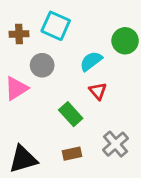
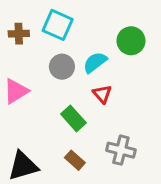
gray circle: (42, 65) -> (62, 67), moved
gray cross: (116, 144) -> (121, 150), turned -35
brown rectangle: (72, 154) -> (75, 160), turned 54

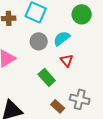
green circle: (131, 41) -> (82, 14), moved
brown rectangle: (75, 160) -> (58, 106), moved

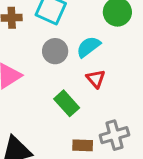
gray cross: (80, 99) -> (114, 135), turned -30
brown rectangle: (58, 106) -> (83, 145), turned -40

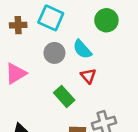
cyan semicircle: (88, 47) -> (82, 49), turned -95

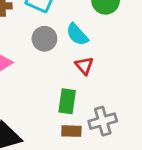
green rectangle: (64, 96) -> (67, 101), moved, turned 50

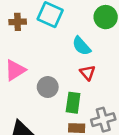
gray circle: (44, 39) -> (48, 87), moved

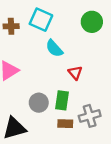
cyan semicircle: (81, 46) -> (54, 48), moved
gray circle: (48, 87) -> (39, 103), moved

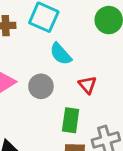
gray circle: (39, 103) -> (41, 86), moved

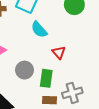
gray circle: (41, 86) -> (25, 70), moved

